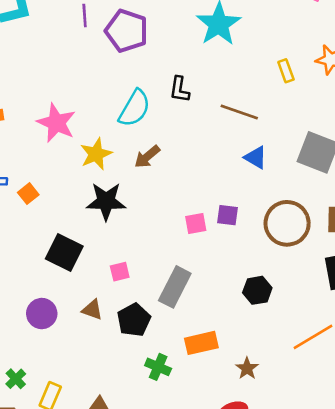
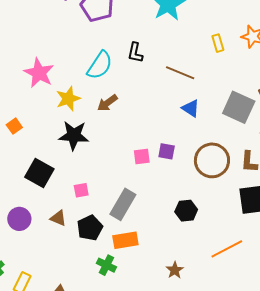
orange rectangle: (201, 343) -> (125, 240), moved

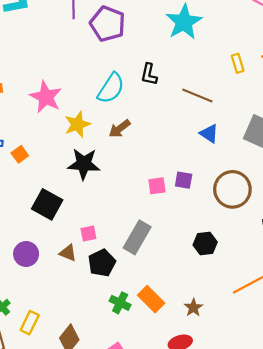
pink square: (81, 190) -> (88, 233), moved
orange rectangle: (125, 240) -> (151, 299), moved, turned 55

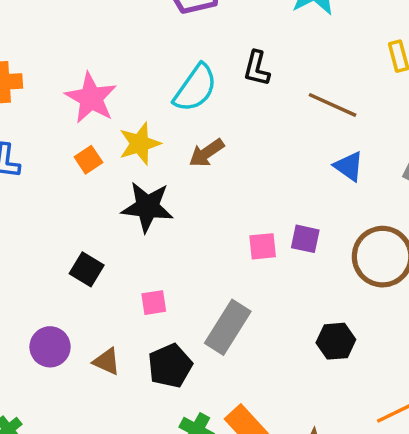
orange square: (20, 154) -> (88, 160), moved
black square: (47, 204) -> (87, 269), size x0.7
pink square: (88, 233) -> (154, 303), moved
brown triangle: (68, 253) -> (107, 361), moved

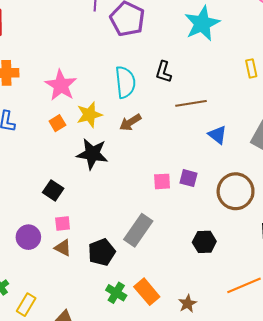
cyan semicircle: (195, 88) -> (125, 82), turned -44
brown line: (332, 105) -> (191, 103), moved, turned -36
pink square: (154, 303) -> (63, 223), moved

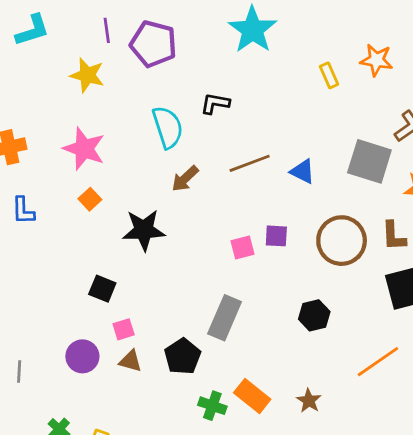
black L-shape: (164, 72) -> (215, 103), turned 95
brown line: (191, 103) -> (250, 163), moved
yellow star: (89, 115) -> (87, 75), moved, turned -30

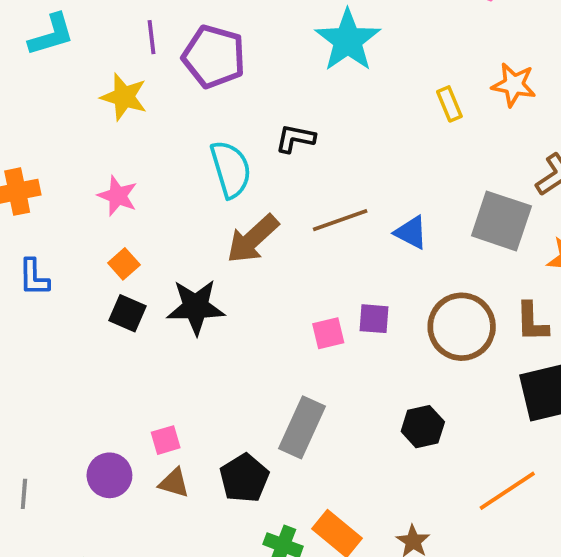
pink star: (84, 149) -> (118, 196), size x0.7
brown arrow: (185, 179) -> (253, 239), size x1.4
black square: (102, 289) -> (127, 313), moved

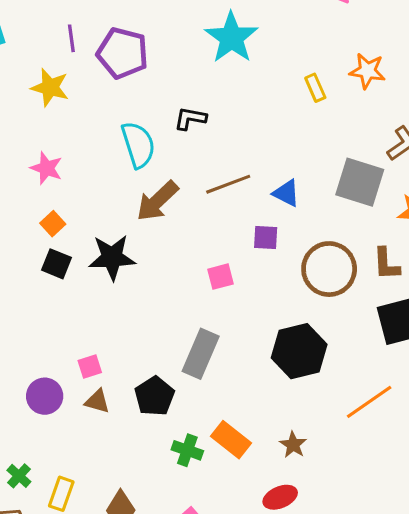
purple square: (374, 319) -> (266, 237), moved
black hexagon: (423, 427) -> (299, 351), size x1.6

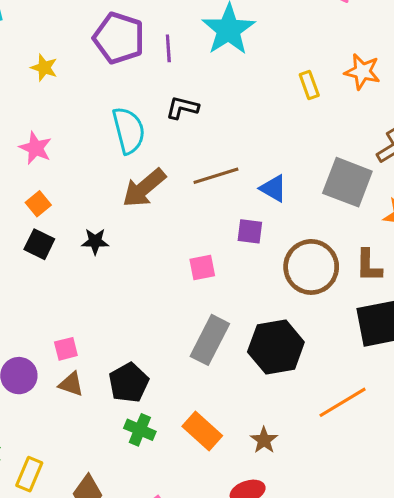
purple line: (71, 38) -> (168, 48), moved
yellow star: (50, 87) -> (44, 68), size x0.7
black star: (112, 257) -> (95, 241), size x0.6
gray rectangle: (201, 354) -> (210, 340), moved
green cross: (187, 450) -> (140, 430), moved

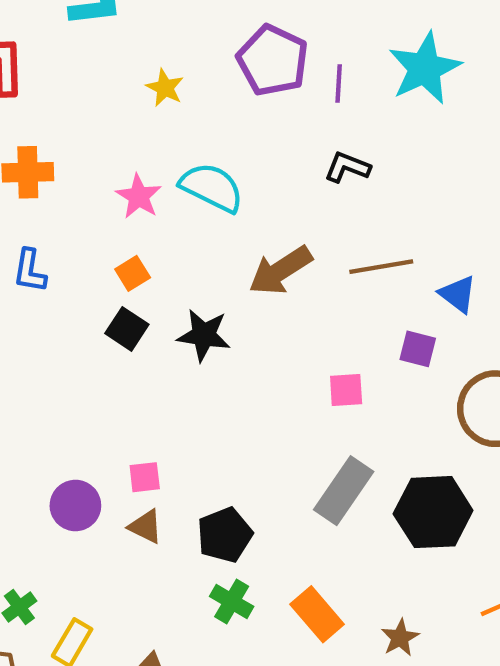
cyan semicircle: (129, 130) -> (212, 187), moved, turned -57
black star: (95, 241) -> (204, 335), size x1.4

